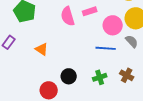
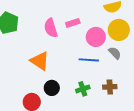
orange triangle: (42, 49) -> (40, 61), moved, size x1.5
brown cross: (127, 75) -> (110, 87), turned -32

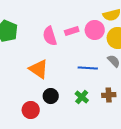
pink circle: (96, 37) -> (95, 30), moved
green cross: (83, 89) -> (82, 97), turned -32

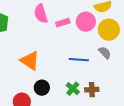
pink semicircle: (50, 36) -> (41, 14), moved
brown cross: (109, 95) -> (92, 90), moved

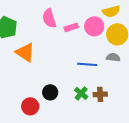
gray semicircle: (105, 53) -> (113, 57), turned -40
orange triangle: (30, 61) -> (25, 52), moved

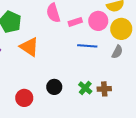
gray semicircle: (113, 57) -> (117, 52), turned 112
blue line: (87, 64) -> (87, 46), moved
red circle: (30, 106) -> (24, 98), moved

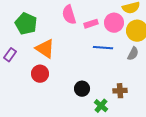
black circle: (54, 87) -> (82, 89), moved
green cross: (85, 88) -> (101, 106), moved
red circle: (24, 98) -> (40, 74), moved

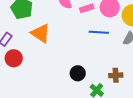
red circle: (40, 74) -> (14, 58), moved

